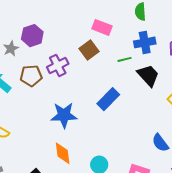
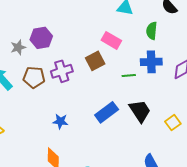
black trapezoid: (148, 75) -> (140, 111), moved
blue star: (64, 115) -> (60, 121), size x0.6

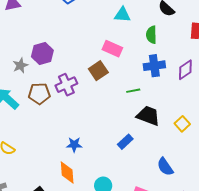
green line: (129, 76) -> (133, 91), moved
black trapezoid: (140, 111) -> (148, 116), turned -30
blue rectangle: (107, 112) -> (125, 142), moved, size x0.7
blue star: (60, 121) -> (74, 145), moved

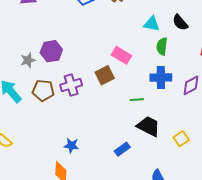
cyan triangle: (122, 15) -> (152, 24), moved

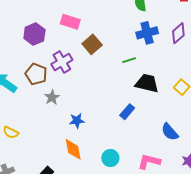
pink rectangle: (121, 55) -> (70, 22), moved
gray star: (28, 60) -> (52, 97), moved
brown pentagon: (43, 90) -> (36, 74), turned 30

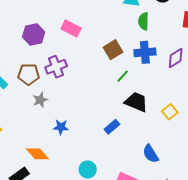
brown square: (92, 44) -> (113, 50), moved
green line: (129, 60) -> (123, 76), turned -40
brown pentagon: (36, 74) -> (29, 74), turned -30
orange diamond: (73, 149) -> (37, 154), moved, turned -40

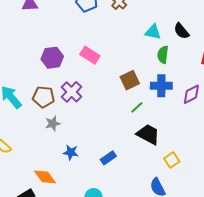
purple cross: (56, 67) -> (71, 92), turned -30
yellow square: (170, 112) -> (172, 160), moved
blue rectangle: (112, 127) -> (108, 158), moved

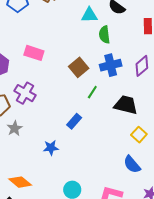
black trapezoid: (148, 134) -> (126, 105), moved
blue star: (71, 152) -> (51, 148), moved
blue rectangle: (108, 158) -> (74, 121), moved

